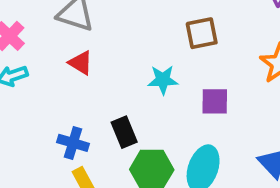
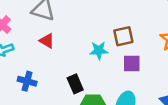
brown square: (202, 33) -> (123, 36), moved
blue cross: (73, 143) -> (27, 81), moved

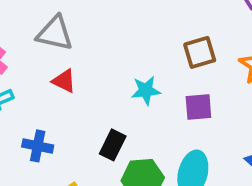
brown square: (123, 36) -> (200, 52), moved
black rectangle: (75, 84) -> (113, 145), turned 54

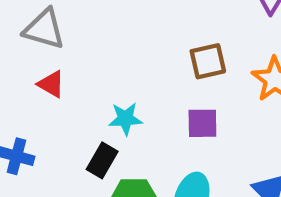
cyan star: (146, 90) -> (125, 119), moved

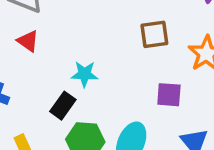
purple square: (202, 123) -> (169, 95), moved

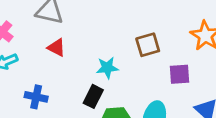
brown square: (154, 34) -> (148, 45), moved

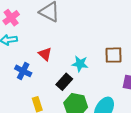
red triangle: (56, 48) -> (45, 54), moved

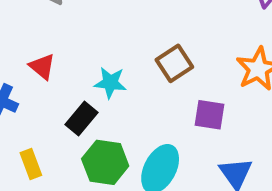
brown square: (113, 55) -> (174, 63), turned -30

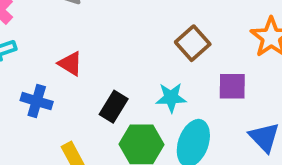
cyan star: (110, 83) -> (171, 98), moved

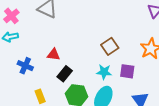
red triangle: (70, 64) -> (54, 55), moved, turned -32
cyan star: (171, 98) -> (104, 72), moved

